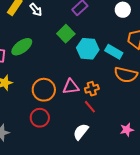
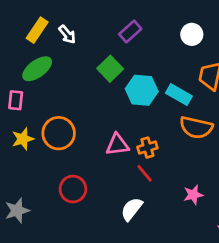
green ellipse: (22, 47) -> (37, 69), moved
orange circle: (44, 90) -> (59, 133), moved
pink star: (127, 130) -> (193, 195), moved

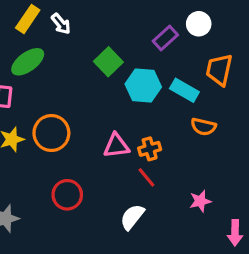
purple rectangle: (130, 32) -> (165, 38), moved
orange semicircle: (196, 127) -> (203, 127), size x0.7

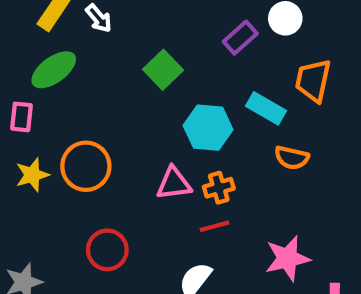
cyan hexagon: (143, 86) -> (208, 128), moved
red line: (146, 177) -> (215, 226), turned -65
pink star: (200, 201) -> (287, 258), size x1.5

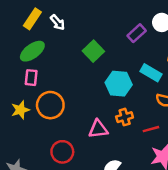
pink rectangle: (22, 117) -> (31, 78), moved
pink triangle: (174, 183) -> (98, 129), moved
red line: (215, 226) -> (151, 129), moved

